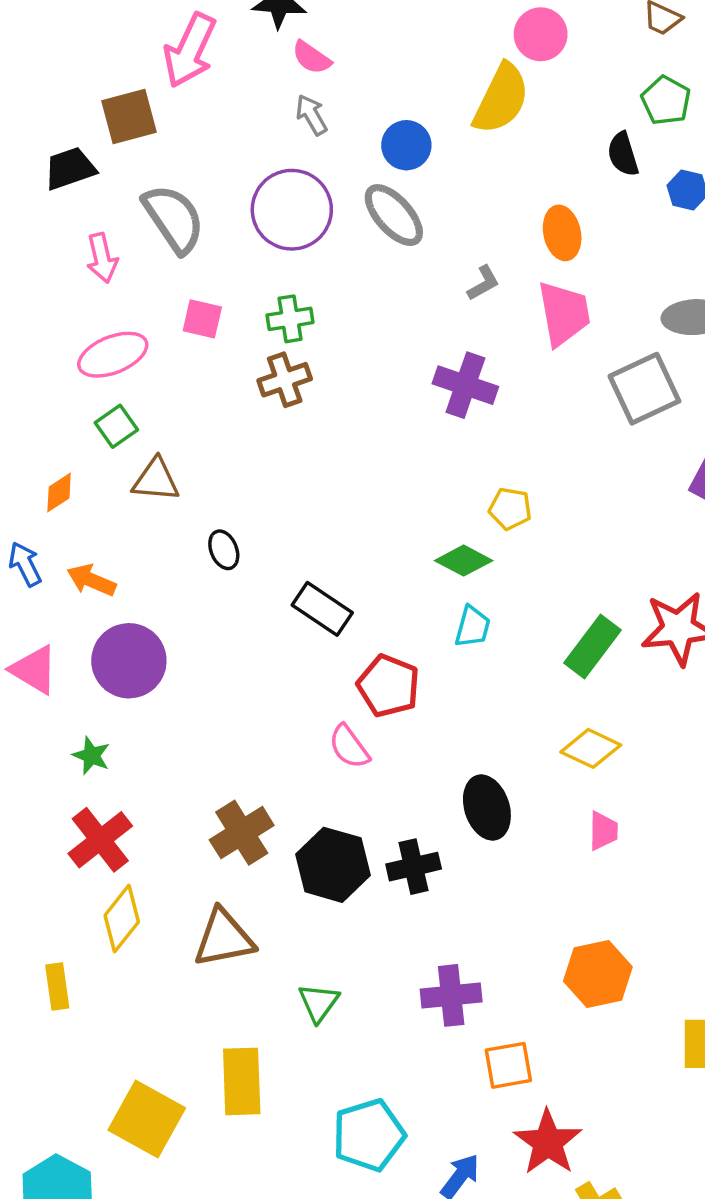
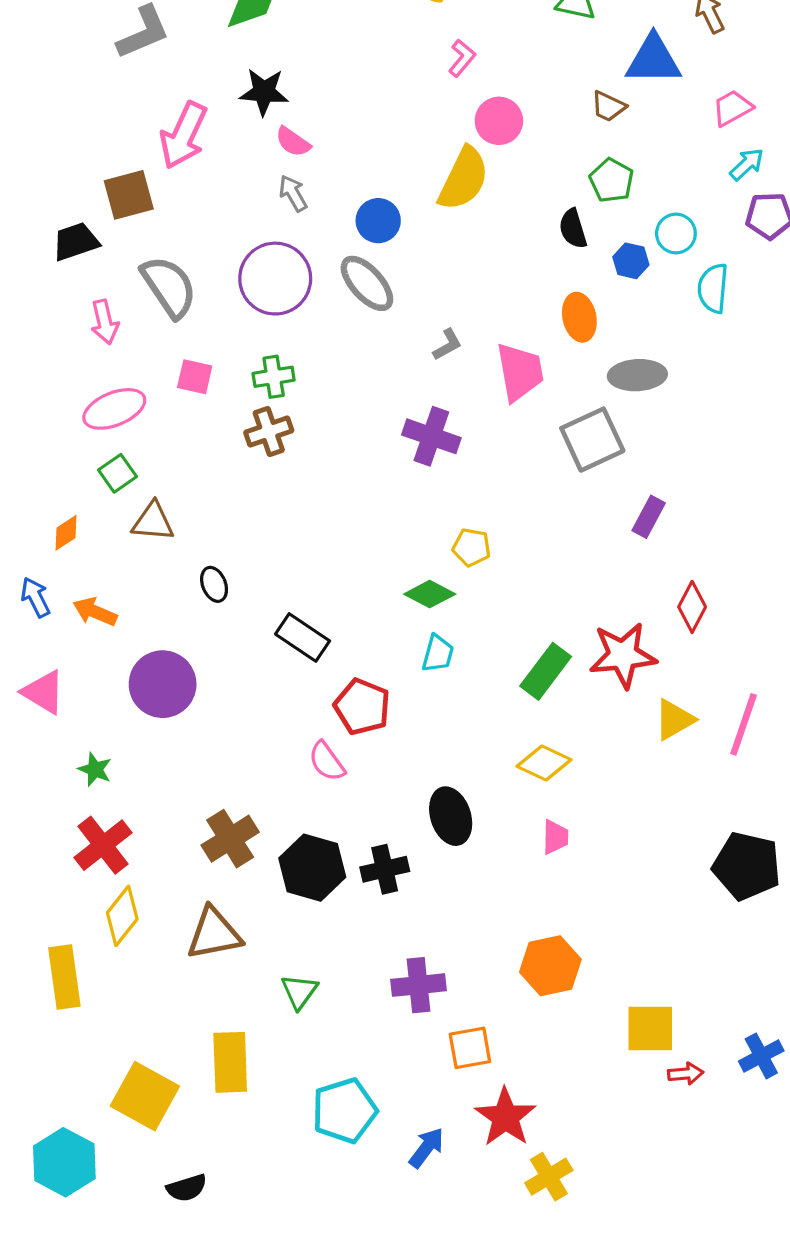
orange ellipse: (562, 233) -> (579, 317), moved
purple circle: (129, 661) -> (163, 684), moved
yellow rectangle: (57, 987) -> (64, 977), size x1.5

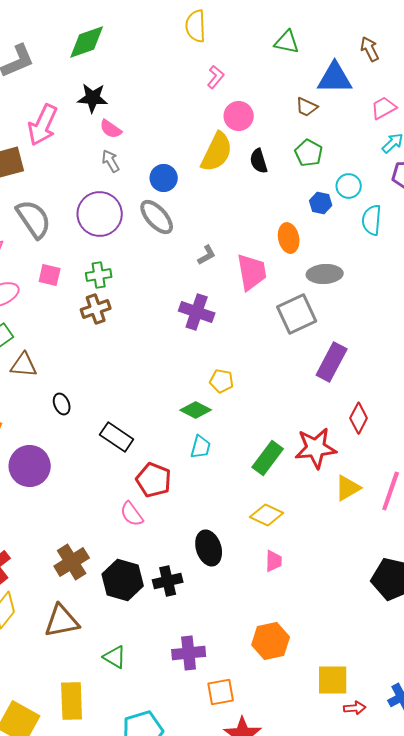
black semicircle: (573, 229) -> (259, 161), moved
purple rectangle: (649, 517) -> (332, 362), size x1.5
green triangle: (299, 992) -> (115, 657), turned -35

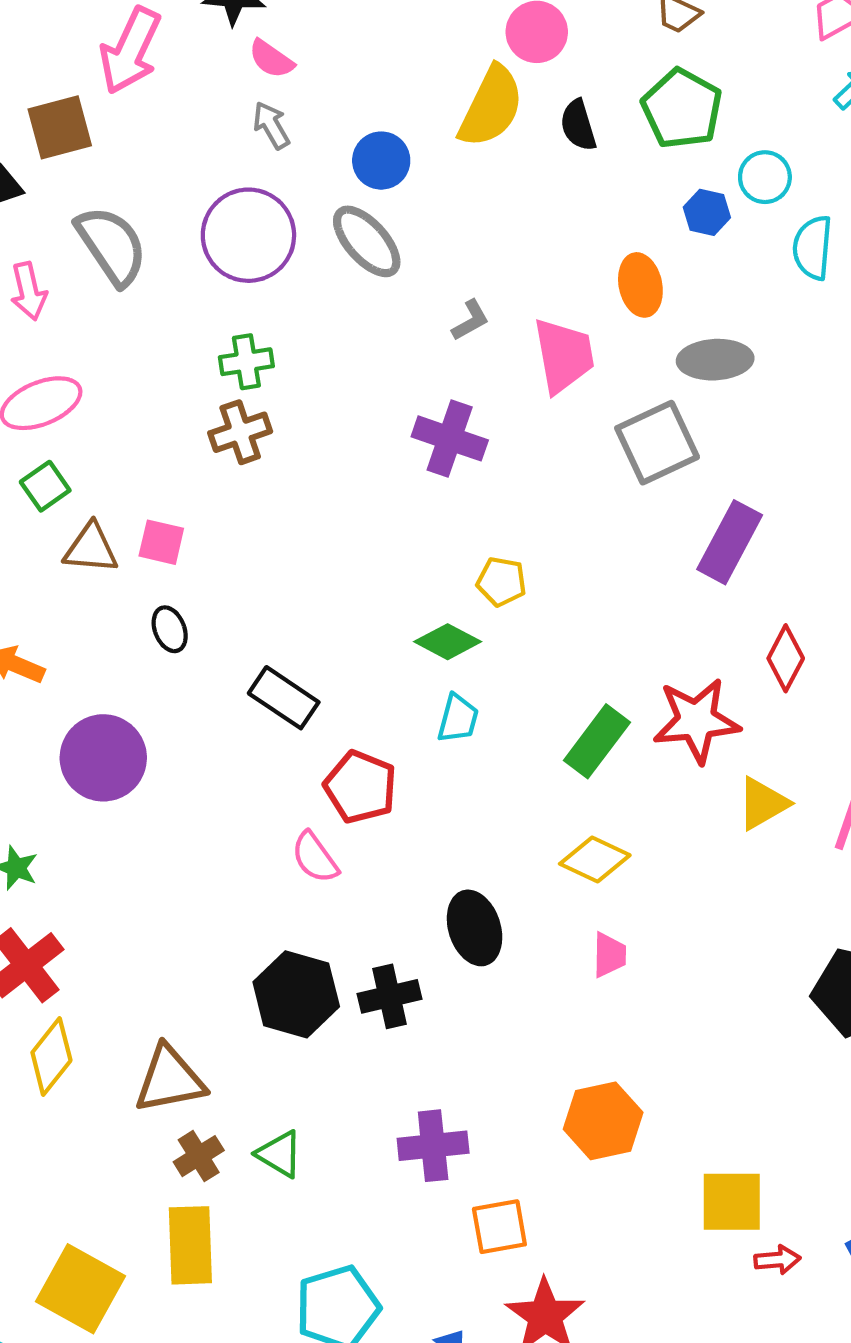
green pentagon: (309, 153) -> (682, 109), size x1.4
pink square: (50, 275) -> (161, 542), moved
brown cross: (72, 562) -> (199, 1156), moved, size x0.7

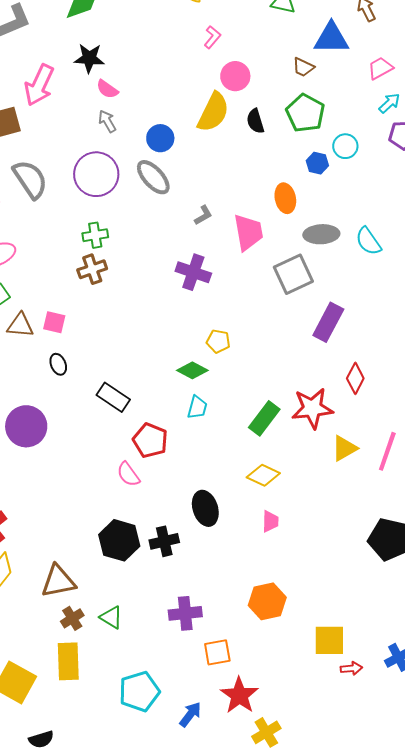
cyan semicircle: (813, 248) -> (368, 241), moved, turned -40

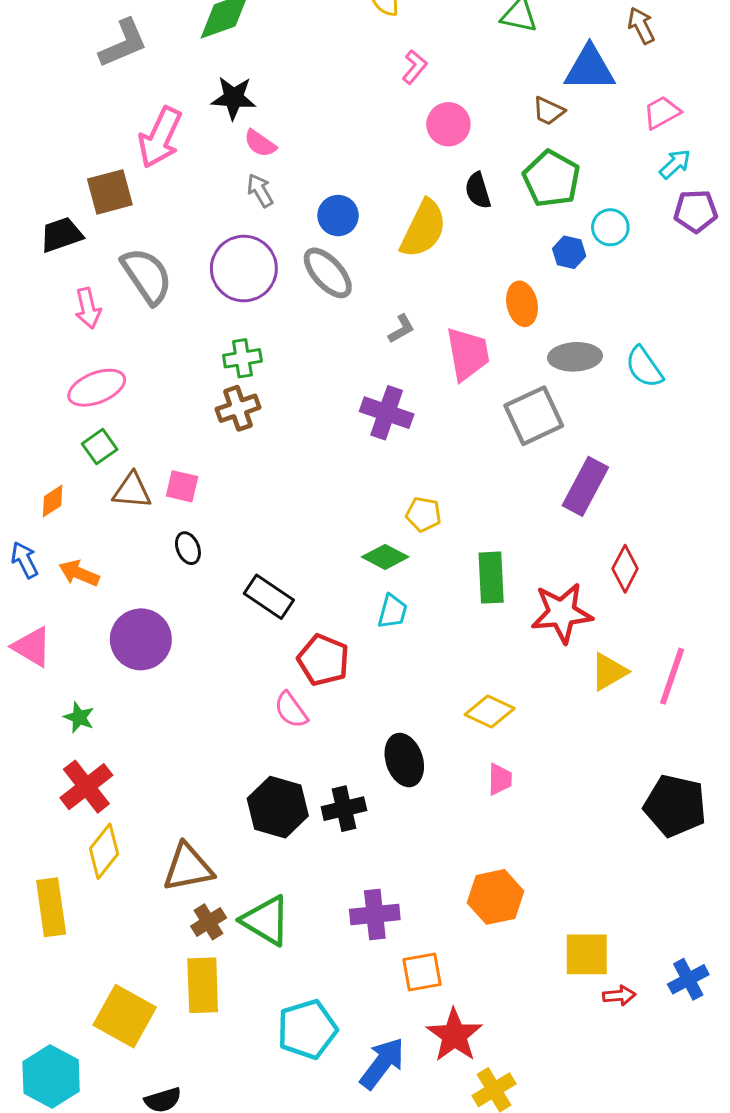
yellow semicircle: (213, 112) -> (423, 229), moved
green rectangle: (264, 418) -> (491, 578), moved, turned -40
green triangle: (111, 617) -> (266, 920), size x1.5
blue arrow: (190, 714) -> (382, 1063), size x1.4

